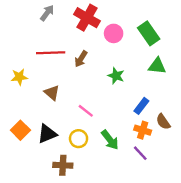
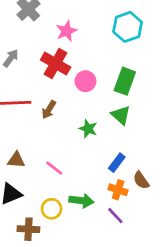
green rectangle: (149, 33) -> (125, 81), turned 55
green triangle: (157, 66) -> (121, 115), moved, turned 36
brown triangle: (52, 93) -> (16, 160), moved, turned -35
yellow circle: (79, 139) -> (52, 209), moved
green arrow: (110, 140) -> (81, 201), turned -45

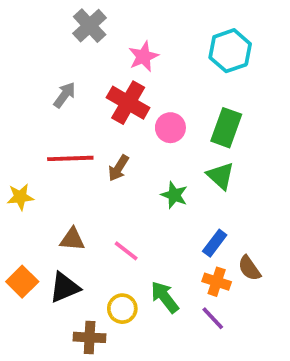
green arrow: (81, 201) -> (165, 297), turned -135

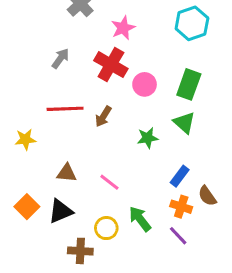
green star: (174, 195) -> (148, 138), turned -30

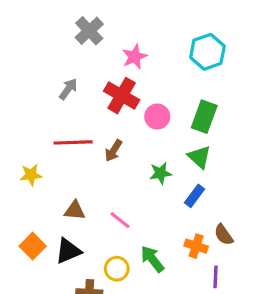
blue rectangle: (180, 176) -> (194, 196), moved
purple line: (178, 236) -> (216, 277), moved, turned 45

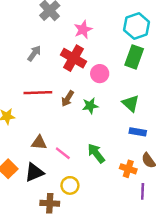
green rectangle: (204, 117) -> (134, 57), moved
green star: (160, 173) -> (90, 106), moved
blue rectangle: (194, 196) -> (138, 132), moved, turned 63
pink line: (120, 220) -> (63, 153), moved
green arrow: (152, 259) -> (96, 153), moved

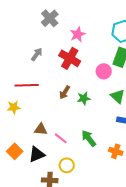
pink circle: (100, 74) -> (104, 71), moved
red line: (38, 93) -> (27, 85), moved

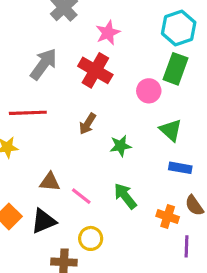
gray arrow: (37, 54) -> (44, 64), size x1.5
green star: (84, 98) -> (120, 146), moved

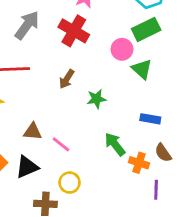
green rectangle: (175, 69) -> (146, 29), turned 44
green triangle: (171, 130) -> (142, 69), moved
green arrow: (125, 196) -> (115, 144), moved

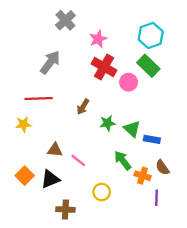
green rectangle: (146, 29) -> (148, 66), turned 70
red cross: (74, 31) -> (104, 67), moved
green triangle: (142, 69) -> (132, 129), moved
yellow circle: (70, 183) -> (102, 192), moved

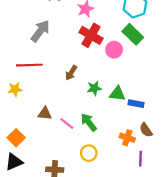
green triangle: (132, 129) -> (117, 94), turned -35
green arrow: (123, 160) -> (89, 122), moved
black triangle: (50, 179) -> (14, 162), moved

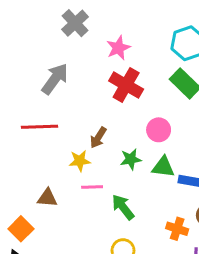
pink circle: (114, 50) -> (159, 130), moved
yellow star: (15, 89) -> (80, 161), moved
brown triangle: (45, 113) -> (47, 198), moved
pink line: (67, 123) -> (92, 187), moved, turned -40

